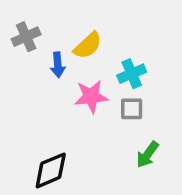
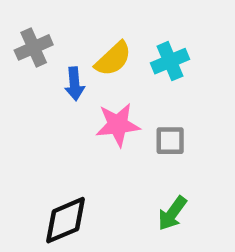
cyan cross: (132, 74) -> (170, 61), moved
green arrow: (147, 155) -> (172, 213), moved

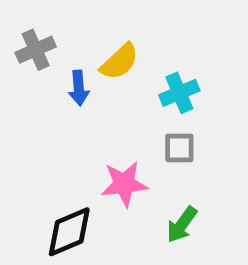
cyan cross: (170, 61) -> (179, 93), moved
pink star: (118, 125) -> (124, 184), moved

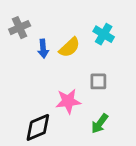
yellow semicircle: (119, 62) -> (69, 47), moved
cyan cross: (179, 93) -> (104, 34), moved, turned -36

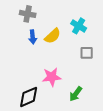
gray cross: (20, 28) -> (28, 14), moved, turned 35
gray square: (98, 81) -> (87, 53), moved

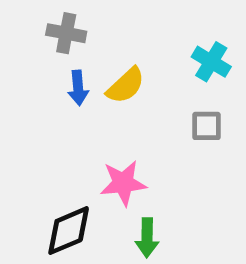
cyan cross: (79, 26) -> (211, 62), moved
green arrow: (76, 94) -> (147, 238), moved, turned -35

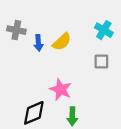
gray cross: (66, 33) -> (16, 30), moved
pink star: (123, 183) -> (61, 89), turned 30

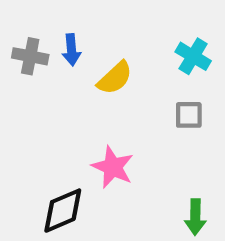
blue arrow: (38, 43) -> (71, 50), moved
green arrow: (72, 116) -> (195, 217), moved

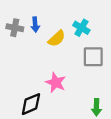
cyan cross: (193, 56) -> (81, 28), moved
gray square: (189, 115) -> (93, 57), size x1.5

